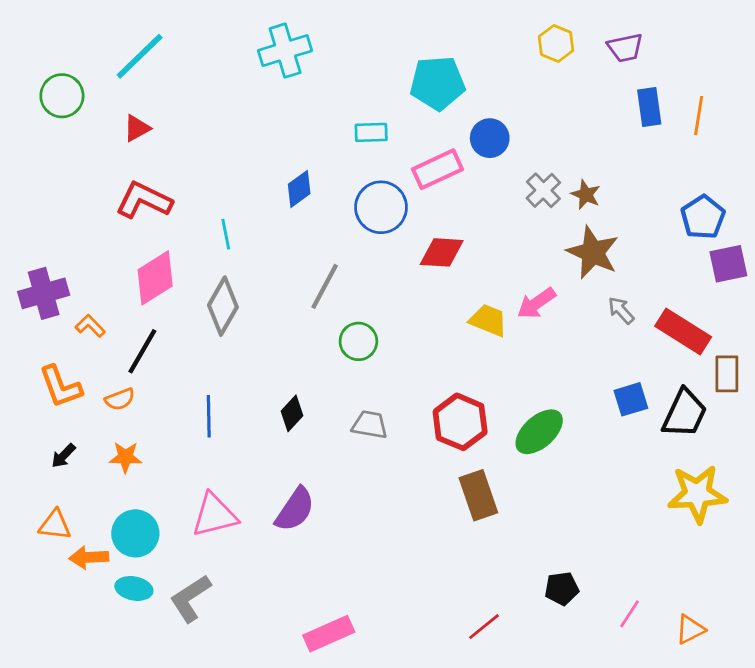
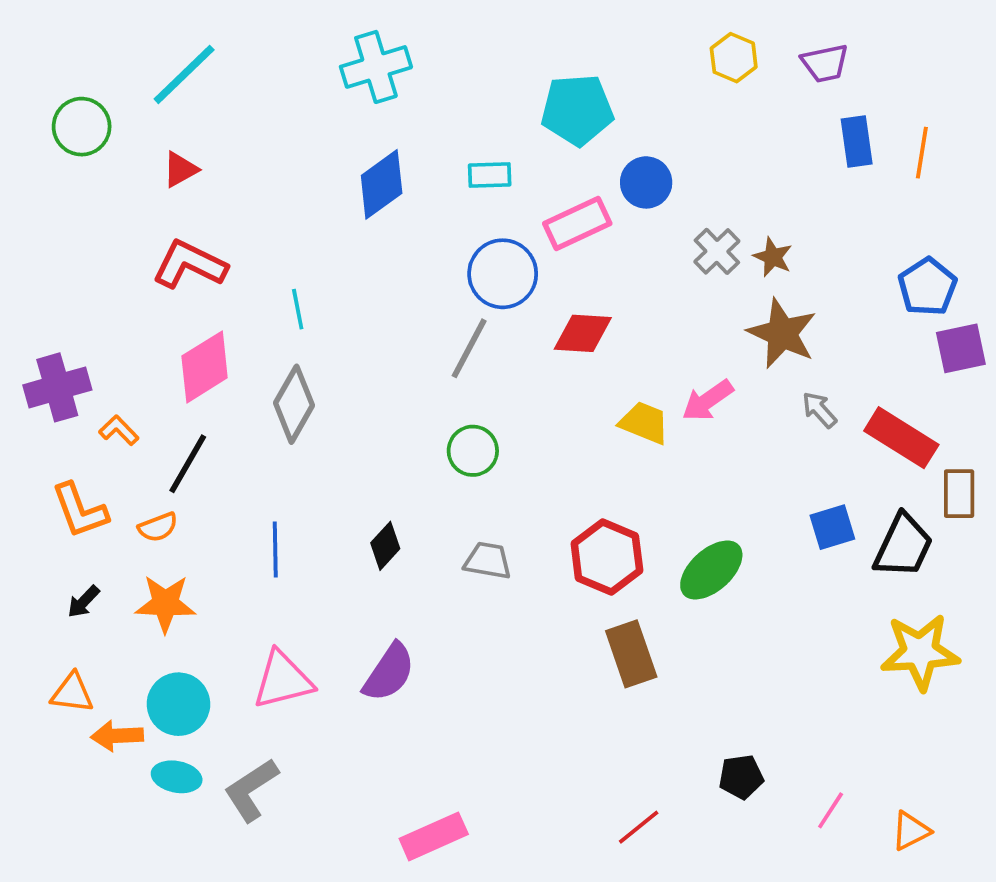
blue diamond: (299, 189) -> (382, 184), moved, size x1.4
gray line: (325, 286) -> (469, 348), moved
orange star: (125, 457) -> (165, 604), size x1.4

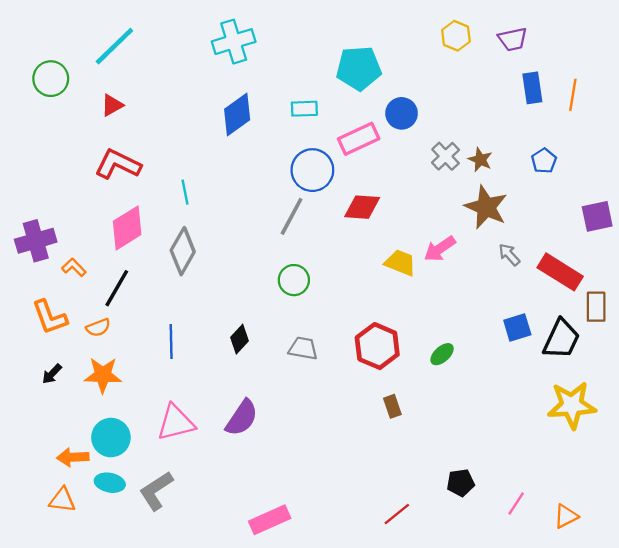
blue pentagon: (927, 287) -> (544, 161), moved, size x0.7
green ellipse: (711, 570) -> (442, 354), size x0.6
brown rectangle: (631, 654) -> (392, 406), size x0.6
orange triangle: (72, 693) -> (62, 500), moved

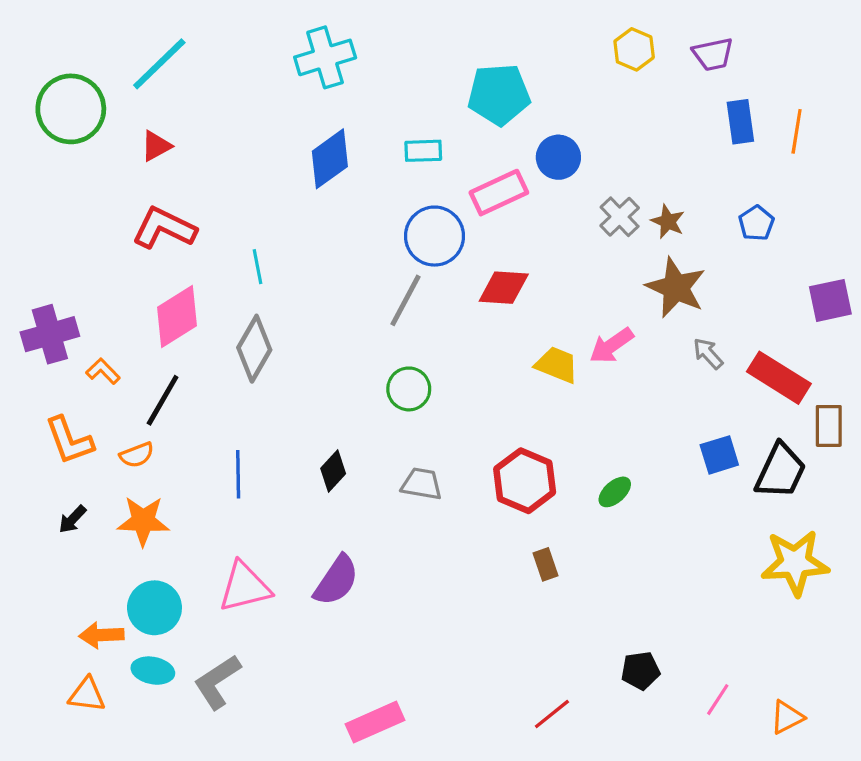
green circle: (51, 79) -> (71, 109), size x1.4

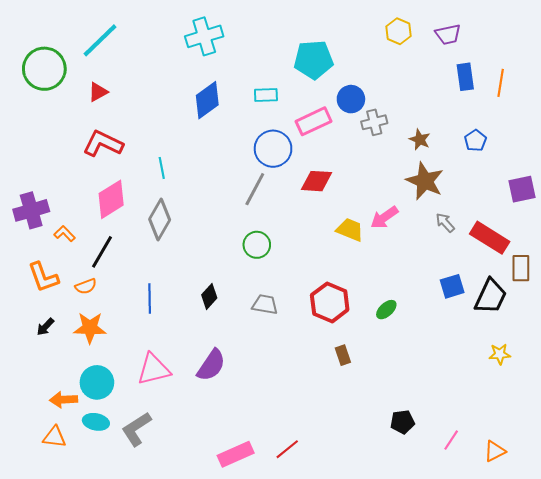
gray cross: (620, 217) -> (374, 122), moved, turned 30
yellow star: (795, 563) -> (500, 354), size x0.5
red line: (552, 714) -> (287, 449), moved

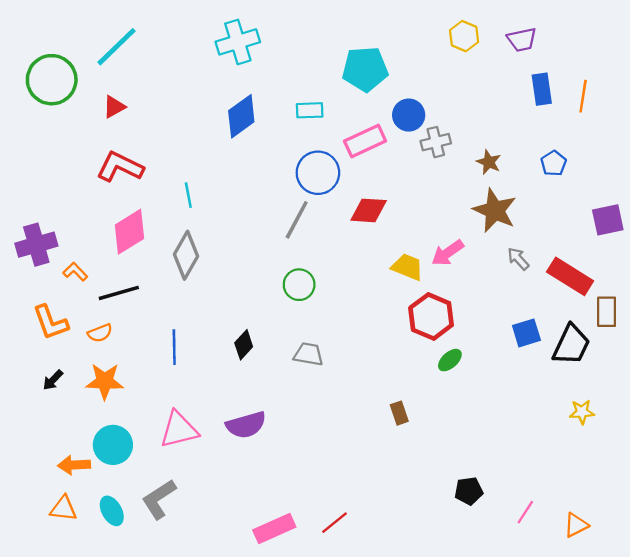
black line: (102, 252) -> (119, 293), turned 44
red hexagon: (330, 302) -> (431, 316), moved
purple semicircle: (211, 365) -> (246, 425), turned 40
cyan ellipse: (96, 422) -> (112, 511), moved, turned 50

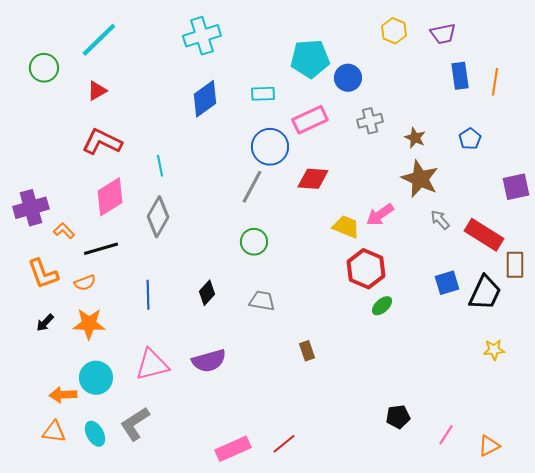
green circle: (52, 80) -> (44, 68), size x0.7
blue circle: (409, 115) -> (348, 78), moved
brown rectangle: (399, 413) -> (307, 351), moved

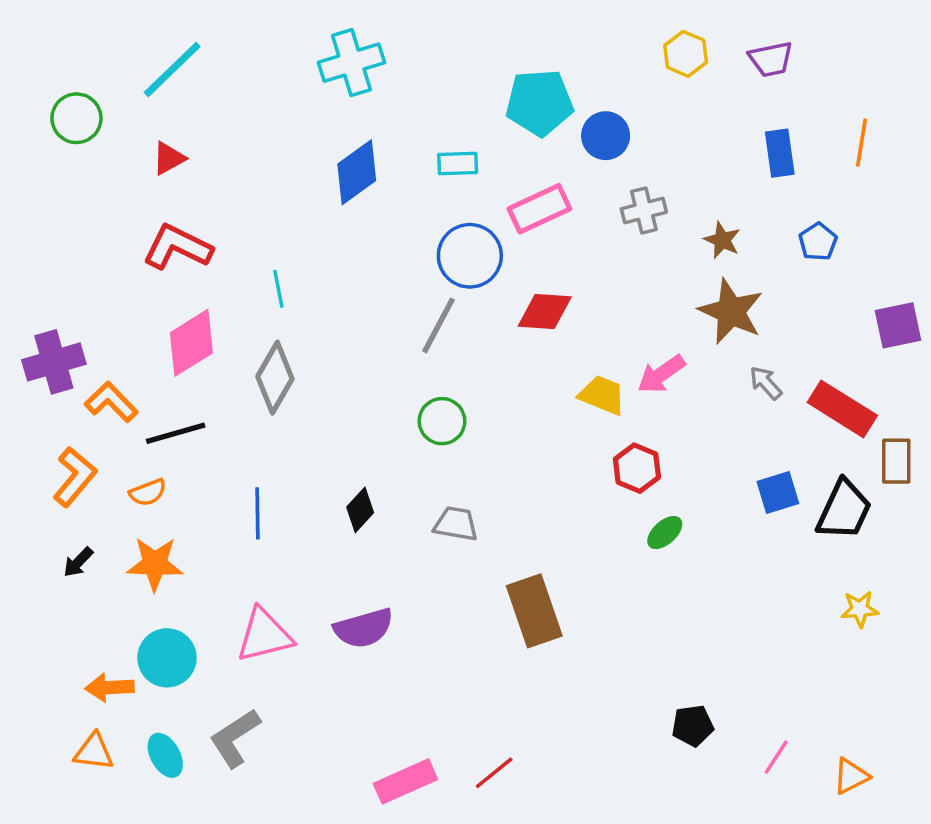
blue rectangle: (460, 76) -> (780, 153), moved
orange L-shape: (64, 231) -> (111, 402), size x1.4
red hexagon: (366, 269) -> (637, 468), size x0.7
orange L-shape: (43, 274) -> (75, 477), turned -120
brown rectangle: (307, 351) -> (534, 611), size x2.0

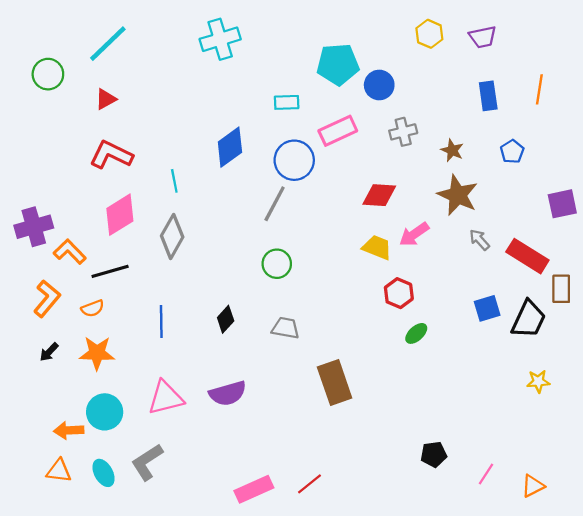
blue diamond: (357, 172) -> (230, 147), moved
red diamond: (545, 311) -> (379, 195), moved

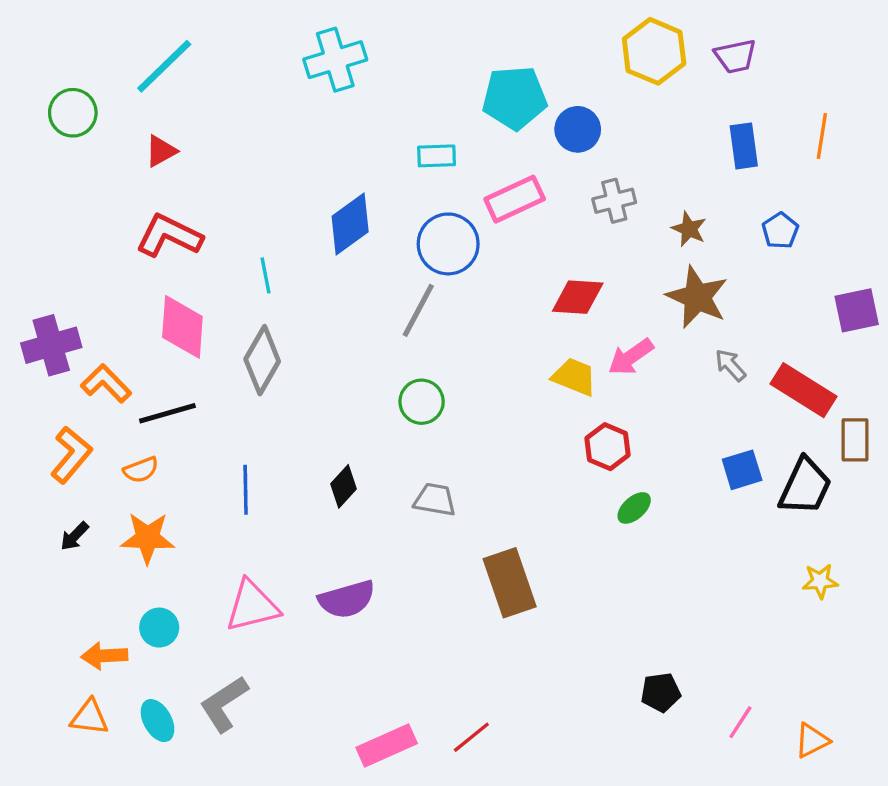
yellow hexagon: (429, 34) -> (654, 51), size x1.5
pink diamond: (120, 215) -> (182, 327), turned -54
cyan circle: (105, 412) -> (159, 628), size x0.7

